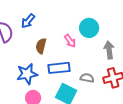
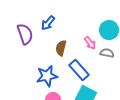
blue rectangle: (59, 68) -> (79, 70), turned 55
gray semicircle: (87, 78) -> (107, 53), moved

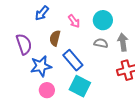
purple semicircle: (25, 34) -> (24, 44), moved
pink arrow: (90, 43) -> (74, 21), moved

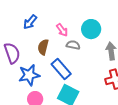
gray semicircle: (101, 43) -> (73, 45), moved

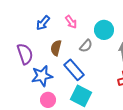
pink arrow: (62, 30) -> (71, 22), moved
gray semicircle: (73, 45) -> (86, 46), turned 120

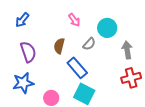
blue arrow: (43, 23) -> (22, 20), moved
blue star: (42, 76) -> (23, 83), moved

